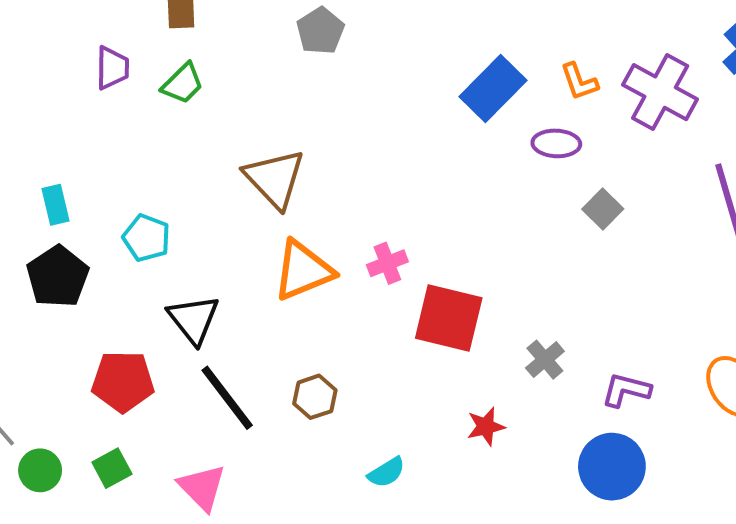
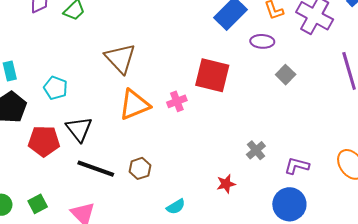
red square: (449, 318) -> (212, 75), moved
red pentagon: (123, 381) -> (44, 141), moved
black line: (227, 398) -> (96, 169), turned -33

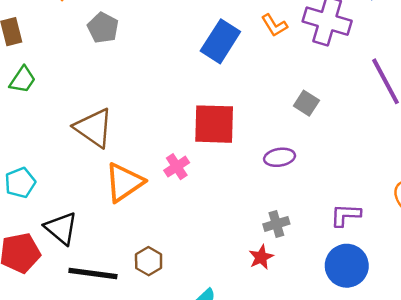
purple ellipse: (262, 41) -> (280, 157), moved
cyan pentagon: (56, 88) -> (20, 183), turned -30
gray cross: (256, 150) -> (276, 224), moved, turned 36

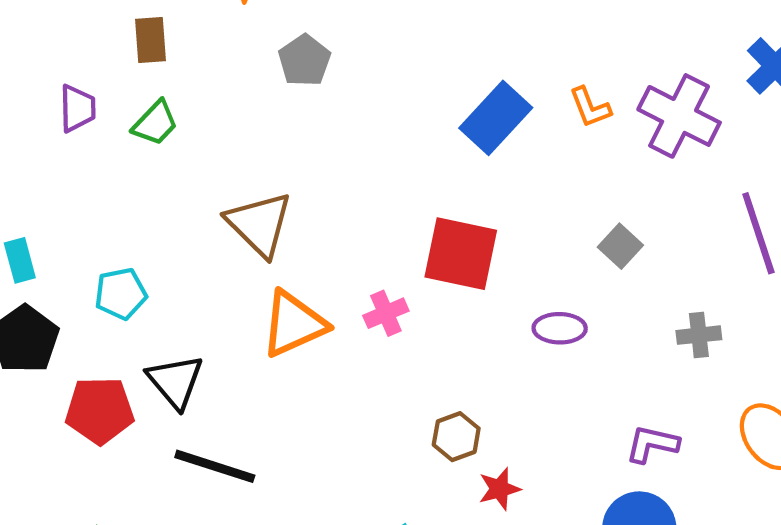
gray cross: (276, 224) -> (699, 335), moved
brown hexagon: (149, 261) -> (456, 437), moved

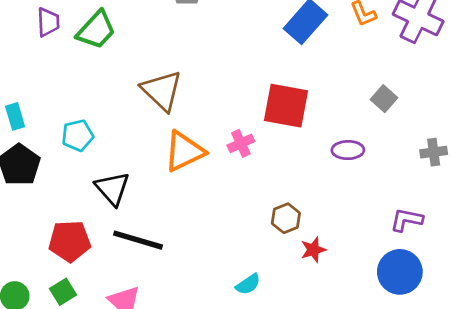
green trapezoid: (155, 123) -> (96, 30), size x1.4
red pentagon: (100, 410) -> (70, 241), moved

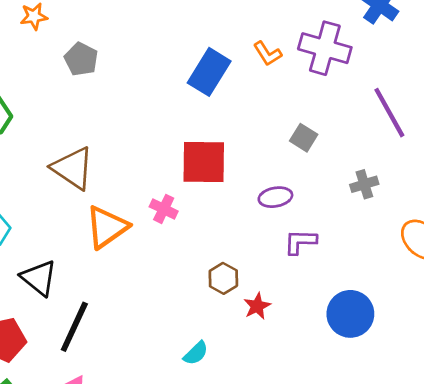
pink cross: (241, 143) -> (164, 209), turned -30
purple L-shape: (406, 220) -> (300, 242), moved
black line: (138, 240) -> (74, 327), turned -72

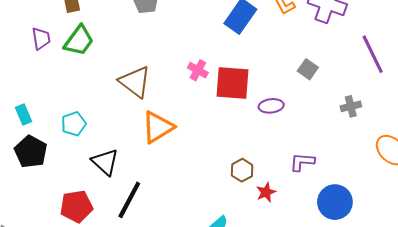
purple ellipse: (275, 197) -> (271, 106), moved
pink cross: (164, 209) -> (198, 70), moved
purple L-shape: (300, 242) -> (302, 162), moved

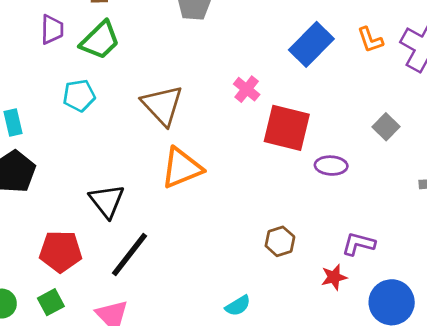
pink cross: (198, 70) -> (247, 89), moved
cyan pentagon: (74, 124) -> (79, 96), moved
red star: (266, 192) -> (334, 277), moved

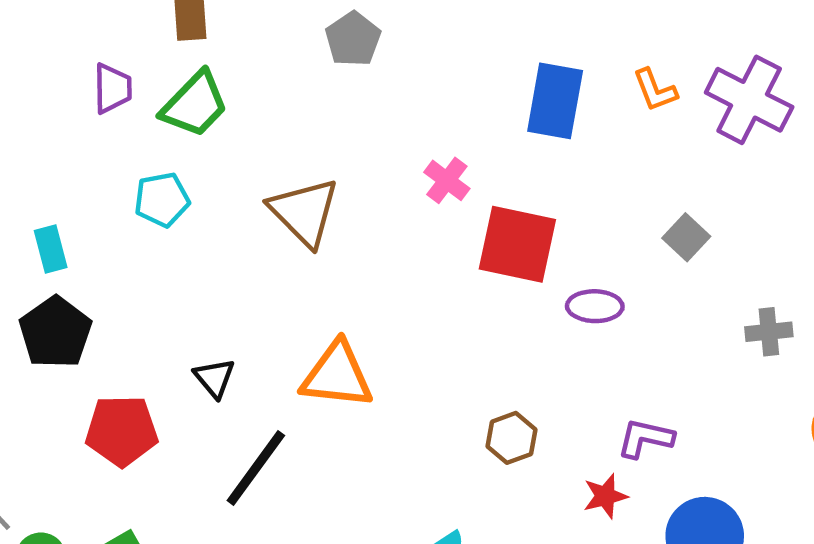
blue rectangle: (311, 44) -> (555, 101), turned -33
orange triangle: (182, 168) -> (337, 375), moved, turned 30
black triangle: (107, 201) -> (215, 378), size x0.7
red pentagon: (61, 251) -> (122, 431), moved

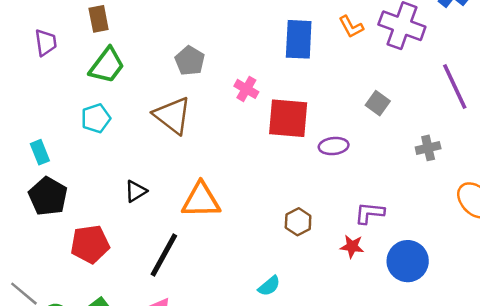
gray pentagon: (353, 39) -> (190, 61), moved
purple trapezoid: (112, 88) -> (46, 43), moved
black triangle: (215, 378) -> (136, 191), moved, turned 45
red star: (605, 496) -> (352, 246), turned 30

